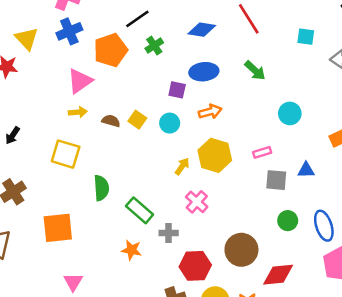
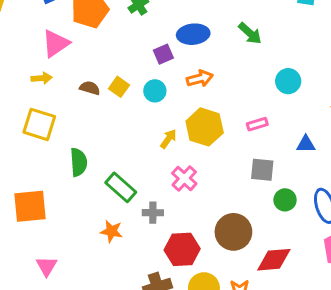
purple square: (177, 90) -> (163, 54), turned -36
yellow arrow: (78, 112) -> (42, 78), moved
gray square: (276, 180) -> (262, 170), moved

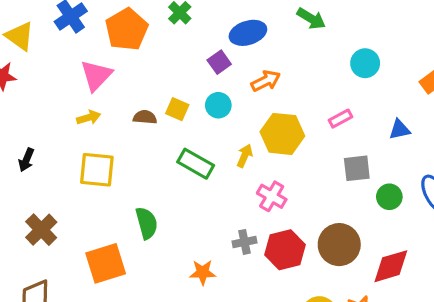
green semicircle: (79, 162) -> (147, 223), moved
green rectangle: (121, 187) -> (196, 164), moved
red hexagon: (182, 249) -> (285, 250), moved

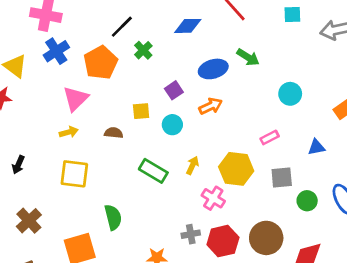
blue ellipse: (248, 33) -> (213, 69), moved
yellow square: (177, 109) -> (141, 111), moved, turned -30
yellow hexagon: (282, 134) -> (236, 169), moved

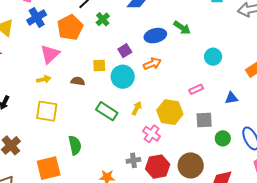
cyan circle: (172, 125) -> (123, 77), size x1.5

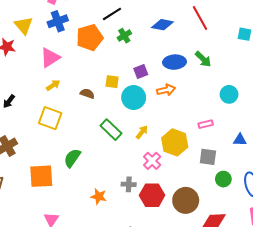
pink triangle: (50, 54) -> (50, 58), moved
yellow arrow: (44, 79) -> (53, 85), turned -32
green semicircle: (75, 145) -> (72, 158), turned -144

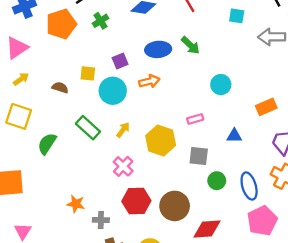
green semicircle: (72, 158) -> (47, 144), moved
pink cross: (152, 161) -> (123, 166), moved
gray cross: (129, 184) -> (101, 220), moved

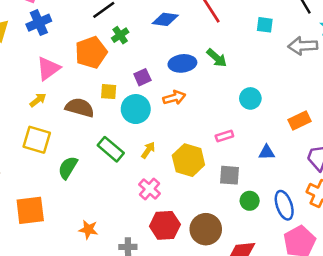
orange pentagon: (61, 24) -> (91, 52), moved
pink triangle: (17, 48) -> (48, 68), moved
brown semicircle: (60, 88) -> (80, 108), size x1.6
orange star: (76, 204) -> (88, 230), moved

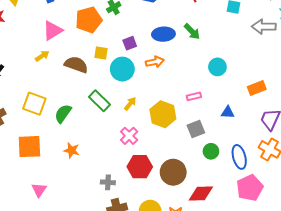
yellow square: (37, 140) -> (34, 104), moved
gray square: (230, 175) -> (196, 129), turned -30
orange star: (88, 230) -> (72, 150), moved

